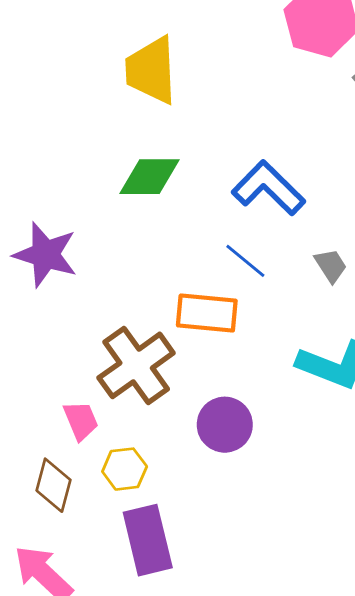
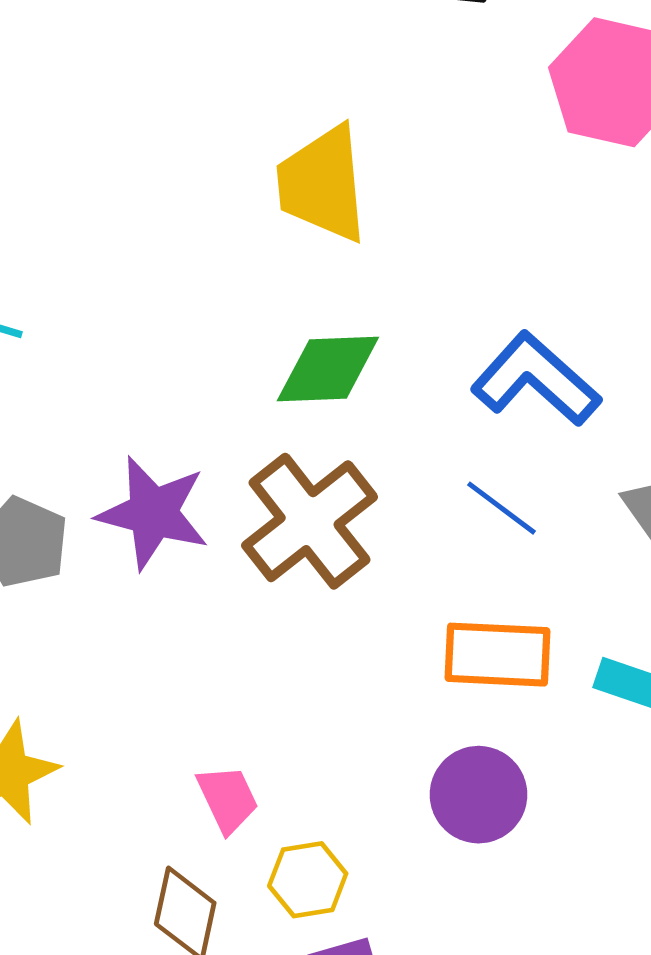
orange rectangle: (207, 313) -> (497, 655), moved
brown cross: (136, 365) -> (310, 521), moved

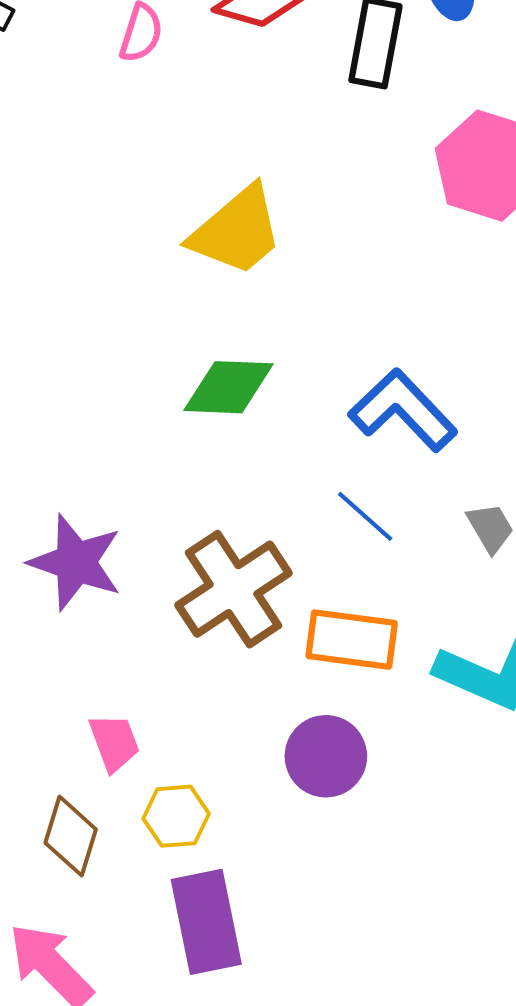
yellow trapezoid: (322, 184) -> (237, 231), turned -130
purple star: (153, 513) -> (76, 562), moved
brown cross: (310, 521) -> (234, 589), moved

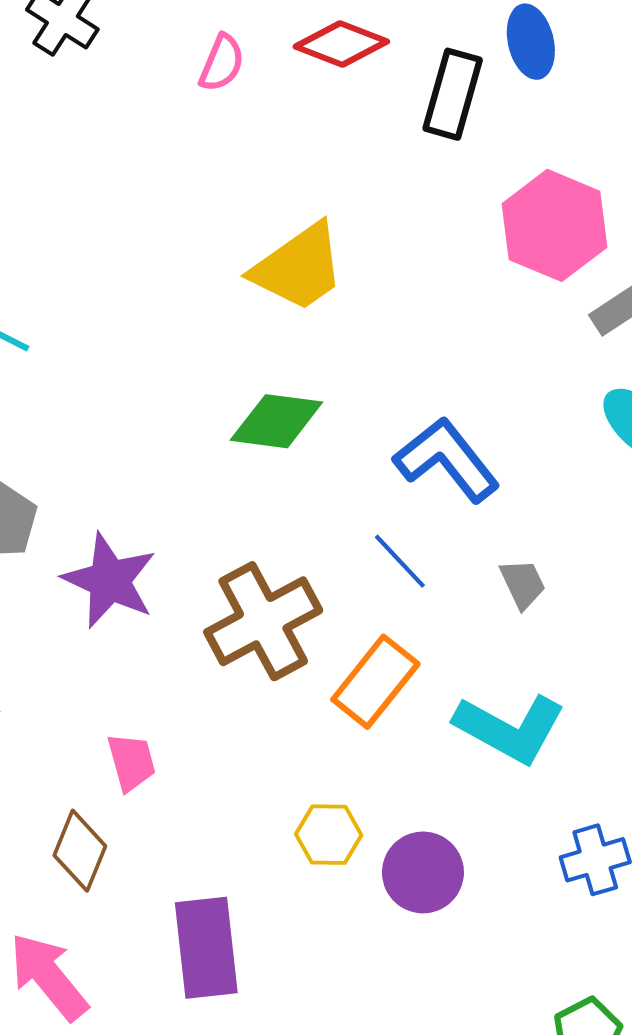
orange rectangle: (352, 640) -> (375, 682), turned -64
purple circle: (326, 756) -> (423, 872), moved
yellow hexagon: (176, 816) -> (329, 835), moved

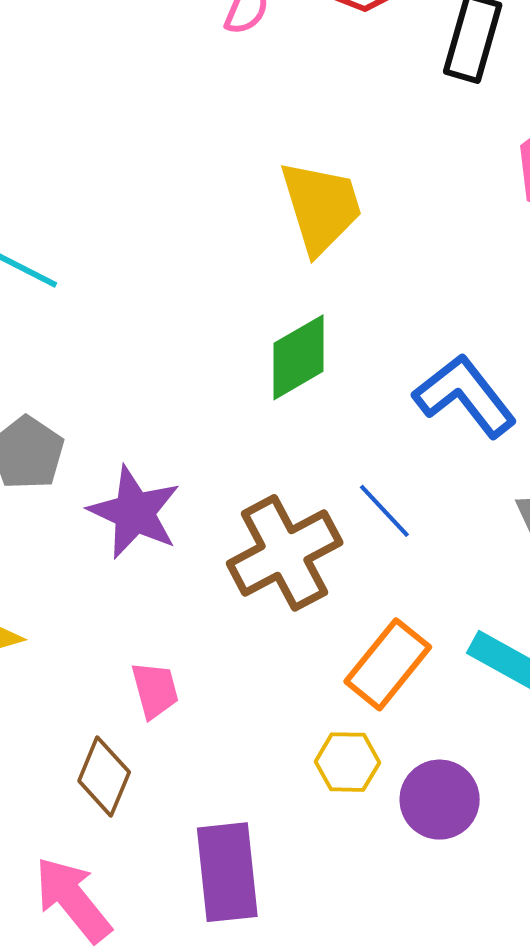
yellow trapezoid: (299, 267) -> (321, 207), turned -72
green diamond: (276, 421) -> (299, 357), turned -38
blue line: (400, 561) -> (384, 511), moved
orange rectangle: (375, 682) -> (388, 664), moved

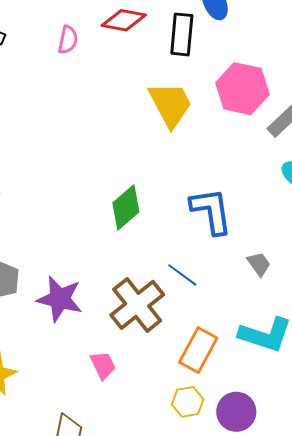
yellow trapezoid: (321, 207) -> (170, 104), moved
blue L-shape: (465, 396) -> (211, 211), turned 40
pink trapezoid: (155, 690) -> (103, 365), moved

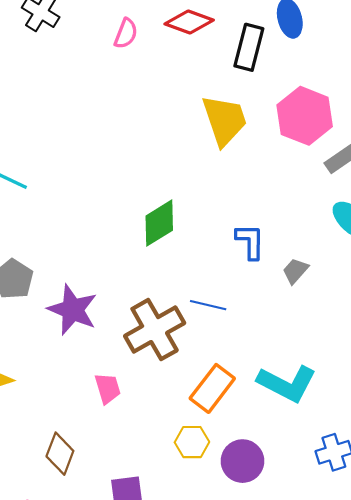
blue L-shape: (211, 211) -> (250, 242), size x0.7
gray trapezoid: (259, 264) -> (295, 271), moved, turned -112
blue line: (182, 275) -> (208, 305), turned -32

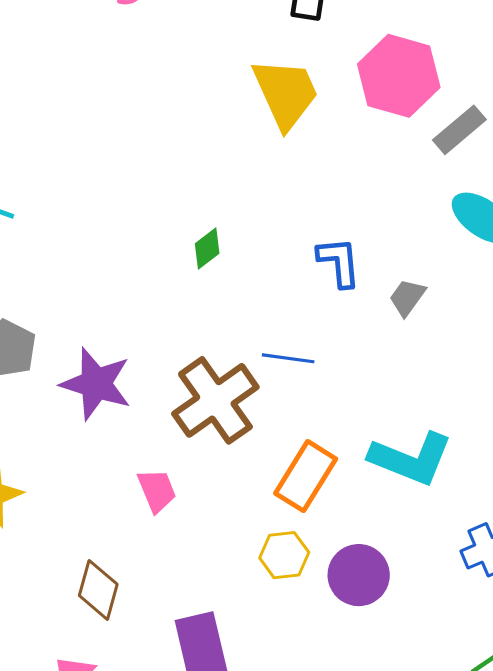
green diamond: (159, 223) -> (207, 249), size x0.6

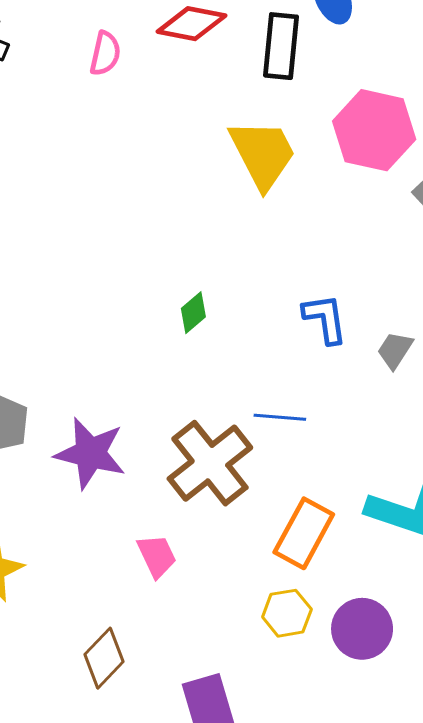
brown diamond: (98, 590) -> (104, 658), turned 32

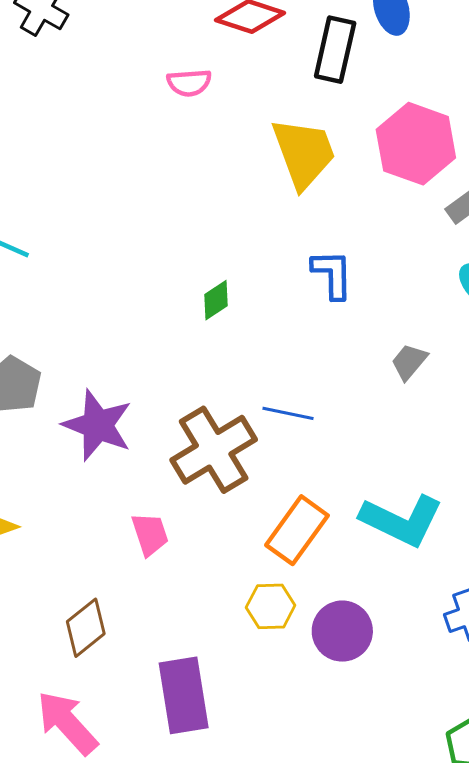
pink semicircle: (105, 53) -> (189, 83), moved, turned 66
blue L-shape: (325, 319) -> (332, 274), moved

